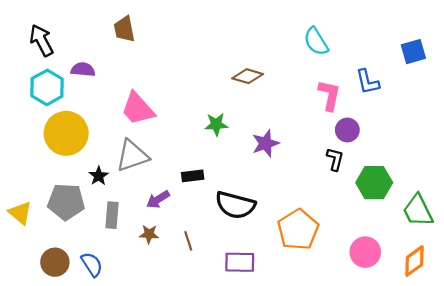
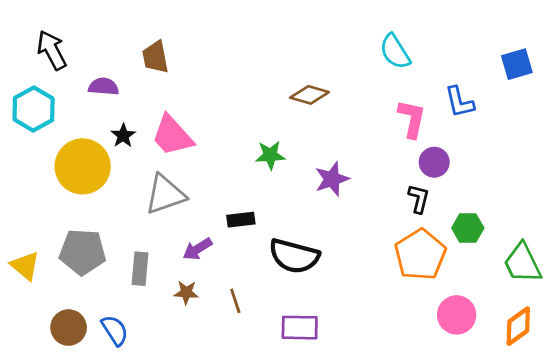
brown trapezoid: (124, 29) -> (155, 57), moved
cyan hexagon: (47, 87) -> (34, 109), moved
black star: (99, 176) -> (123, 136), moved
green hexagon: (374, 183) -> (468, 228), size x0.7
orange pentagon: (298, 230) -> (420, 255), moved

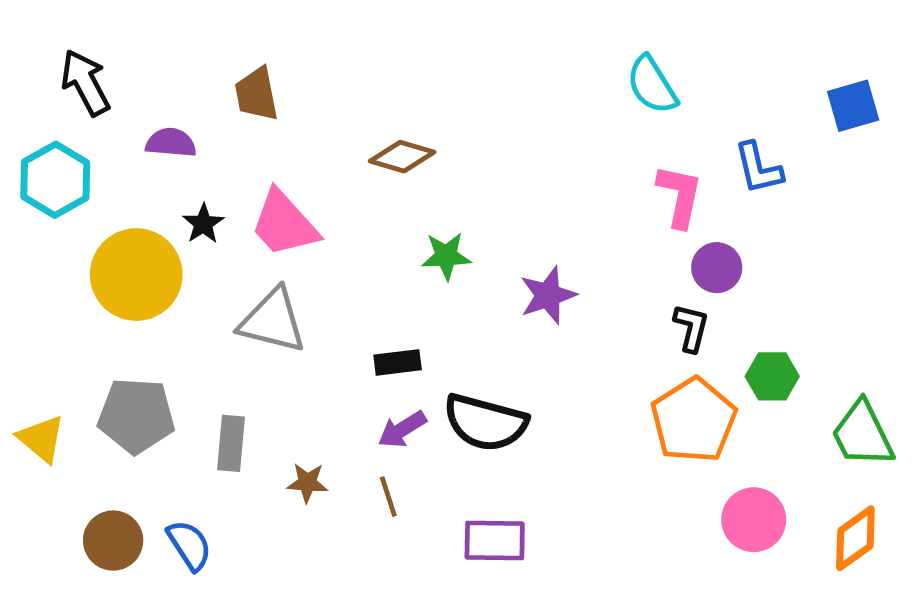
brown diamond: (310, 95) -> (402, 157), moved
gray triangle: (165, 194) -> (273, 321), turned 33
purple arrow: (197, 249) -> (402, 429), moved

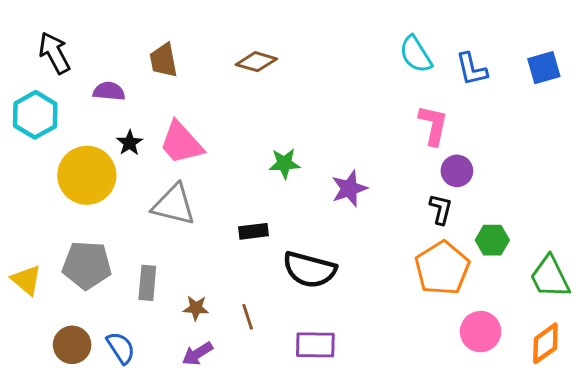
brown diamond: (402, 157) -> (256, 62), moved
blue L-shape: (758, 168) -> (472, 69), moved
purple arrow: (402, 429) -> (197, 354), moved

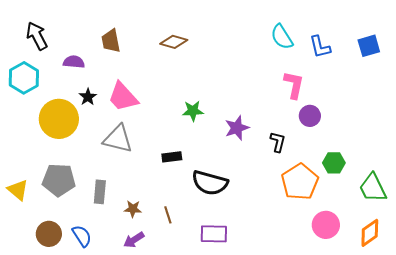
black L-shape: (441, 209) -> (278, 142), moved

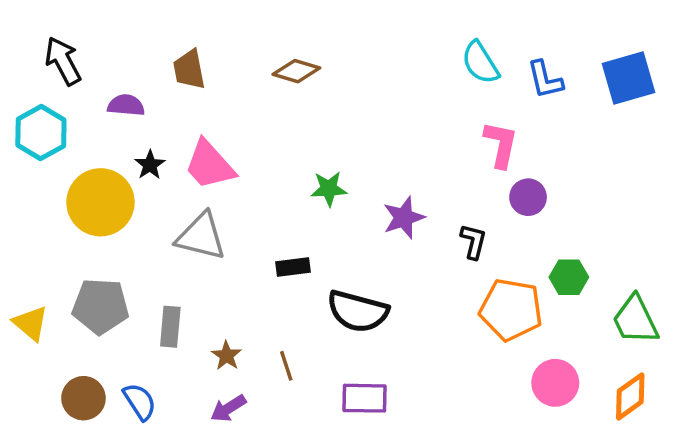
blue square: (369, 46) -> (629, 78), size x1.4
orange pentagon: (300, 182) -> (511, 310), turned -30
brown star: (133, 209) -> (227, 356), turned 30

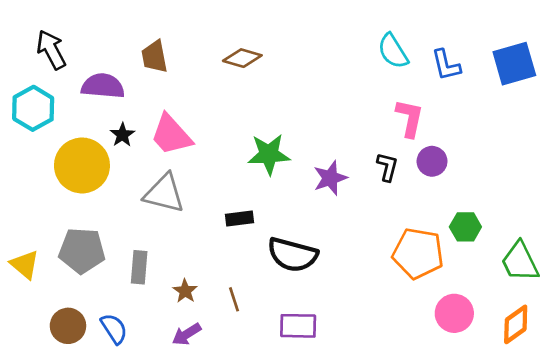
purple semicircle: (126, 105) -> (103, 86), size x1.4
green star: (329, 189) -> (269, 154), size x1.4
black L-shape: (474, 241) -> (387, 167), moved

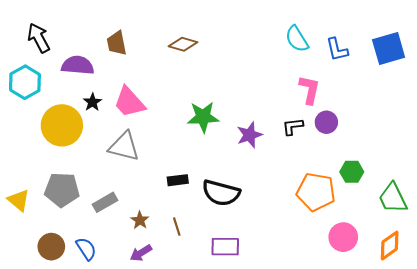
black L-shape: (387, 167) -> (293, 126), turned -110
black rectangle: (240, 218) -> (178, 180), moved
gray rectangle: (139, 267) -> (105, 202), turned 55

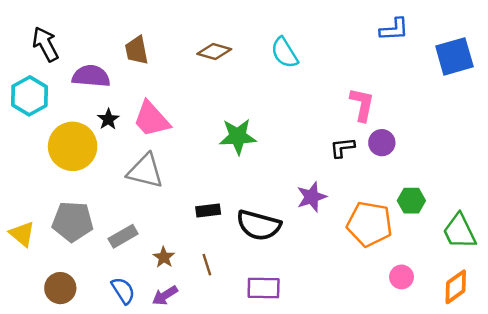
cyan semicircle: (297, 39) -> (284, 53), moved
blue L-shape: (337, 50) -> (394, 29), moved, turned -80
purple star: (249, 135) -> (312, 197), moved
pink circle: (343, 237) -> (402, 277), size x0.7
blue semicircle: (86, 249) -> (123, 291), moved

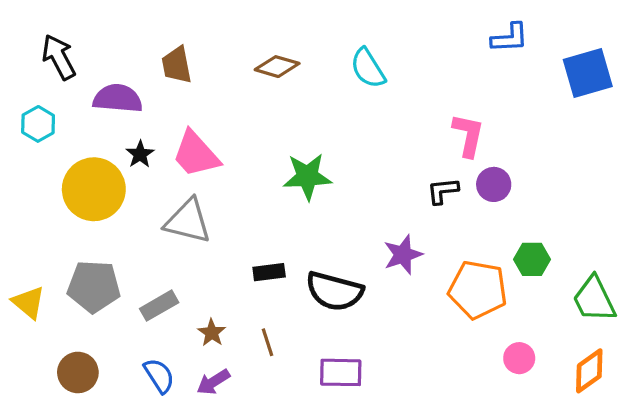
cyan hexagon: (29, 96) -> (38, 124), size x0.7

